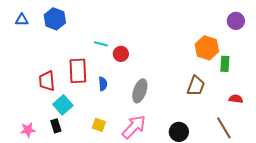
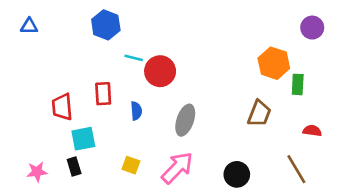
blue hexagon: (55, 19) -> (106, 25), moved
red circle: (121, 54) -> (160, 71), size x1.5
red rectangle: (78, 71) -> (103, 94), size x0.7
cyan square: (63, 105) -> (83, 139), turned 30

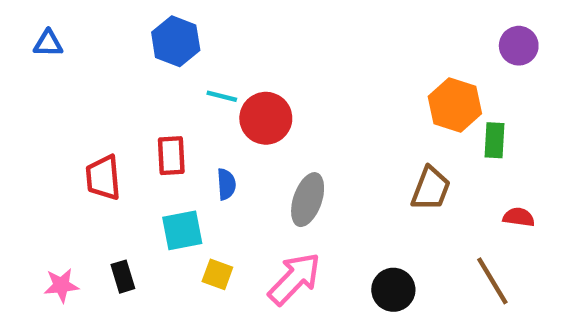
cyan square: (83, 139) -> (182, 230), moved

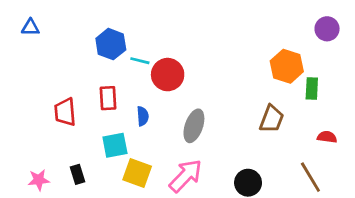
blue hexagon: (176, 41) -> (111, 44), moved
yellow square: (217, 274) -> (137, 173), size x1.5

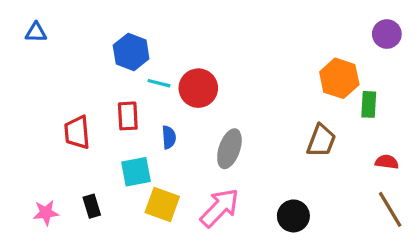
cyan line: (140, 61) -> (159, 83), moved
brown line: (310, 177) -> (390, 209), moved

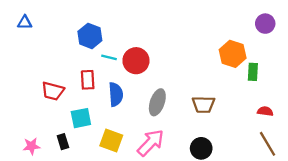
red trapezoid: (77, 132) -> (53, 91), turned -70
blue semicircle: (169, 137) -> (116, 94), size x1.5
brown trapezoid: (321, 141) -> (203, 105), moved, turned 70
cyan square: (136, 172) -> (81, 118), moved

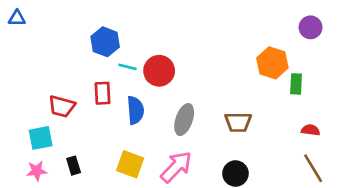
blue triangle: (25, 22) -> (17, 18), moved
cyan square: (81, 118) -> (41, 138), moved

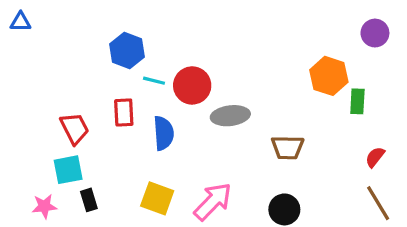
red trapezoid: (62, 106) -> (75, 128), turned -132
gray ellipse: (184, 120) -> (230, 116), moved, turned 64
red semicircle: (311, 130) -> (375, 157), turned -60
cyan square: (41, 138) -> (68, 170), moved

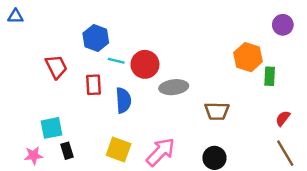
red trapezoid: (75, 128) -> (56, 67), moved

